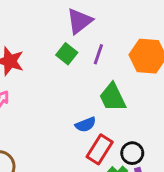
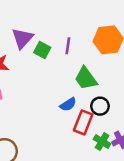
purple triangle: (80, 21) -> (22, 38), moved
black circle: (132, 153) -> (100, 106), moved

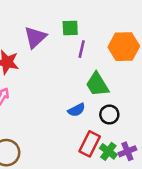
green square: (42, 50) -> (70, 28), moved, turned -35
red rectangle: (83, 122) -> (90, 144), moved

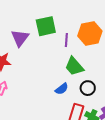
green square: (70, 28) -> (46, 26), size x1.5
purple line: (82, 49) -> (66, 40), moved

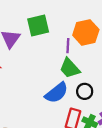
purple line: (66, 40) -> (68, 46), moved
blue semicircle: (62, 89) -> (57, 93), size x1.6

